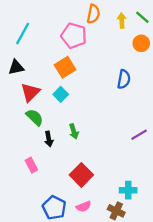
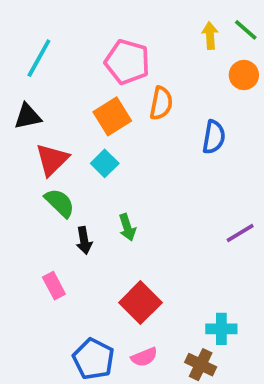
orange semicircle: (93, 14) -> (161, 103), moved

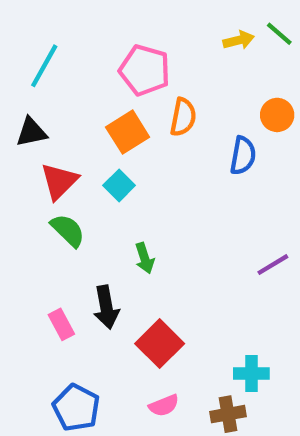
yellow arrow: (210, 36) -> (239, 40), turned 80
orange circle: (244, 75) -> (277, 115), moved
black arrow: (84, 240) -> (106, 307), moved, size x1.4
blue pentagon: (93, 359) -> (76, 408), moved
brown cross: (201, 365) -> (228, 414), turned -36

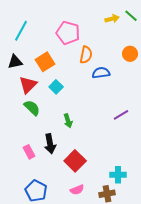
orange square: (128, 132) -> (45, 62), moved
blue semicircle: (243, 156) -> (101, 73), moved, turned -108
purple line: (273, 265) -> (121, 115), moved

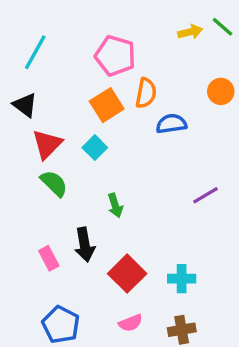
black triangle: (15, 62) -> (25, 105), turned 49
orange square: (45, 62) -> (107, 105), moved
cyan cross: (118, 175) -> (182, 279), moved

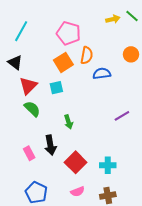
cyan square: (95, 148) -> (56, 88), turned 32

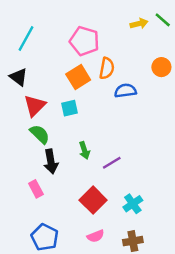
purple line: (122, 116) -> (112, 163), moved
black arrow: (50, 145) -> (51, 162), moved
cyan cross: (108, 165) -> (133, 204), turned -35

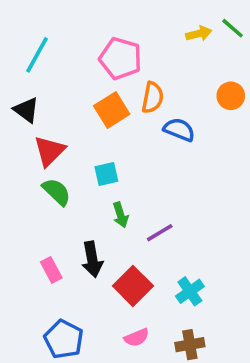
blue semicircle: (125, 91) -> (179, 130), turned 30
cyan square: (69, 108) -> (106, 174), moved
black arrow: (51, 162) -> (92, 259), moved

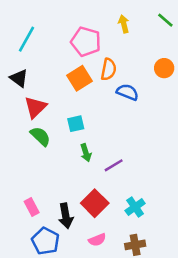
yellow arrow: (199, 34) -> (124, 24), moved, turned -90
black arrow: (92, 259) -> (66, 216), moved
pink rectangle: (51, 270) -> (32, 207), moved

